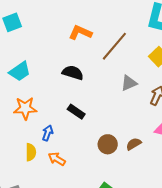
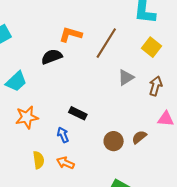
black semicircle: (73, 73) -> (52, 57), moved, turned -30
blue arrow: (48, 133) -> (63, 135), moved, turned -35

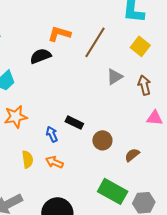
brown arrow: (156, 86) -> (144, 85), turned -30
black rectangle: (78, 113) -> (74, 123), moved
brown semicircle: (139, 137) -> (132, 155), moved

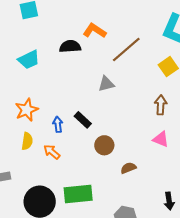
gray triangle: (115, 77) -> (106, 84), moved
orange star: (16, 117) -> (27, 110), moved, turned -30
green rectangle: (113, 191) -> (78, 194), moved, turned -52

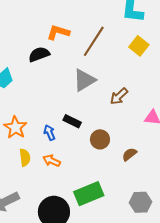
gray triangle: (106, 84) -> (84, 80), size x1.4
brown arrow: (161, 105) -> (119, 96), moved, turned -120

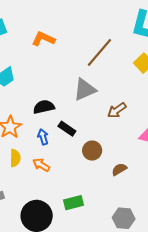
orange L-shape: (58, 32) -> (43, 39), moved
black semicircle: (39, 54) -> (44, 107), moved
green rectangle: (89, 194) -> (73, 203), size x0.7

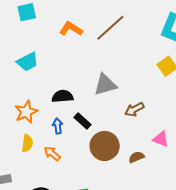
brown line: (99, 52) -> (110, 28), moved
brown circle: (92, 151) -> (105, 146), size x1.5
brown semicircle: (119, 169) -> (136, 157), moved

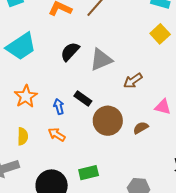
cyan trapezoid: (28, 62) -> (21, 46), size x1.4
black semicircle: (62, 96) -> (70, 52), moved, turned -35
yellow semicircle: (27, 143) -> (23, 136), moved

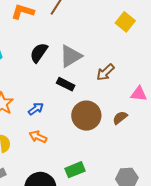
black rectangle: (83, 99) -> (66, 84), moved
blue arrow: (59, 107) -> (36, 109), turned 77

